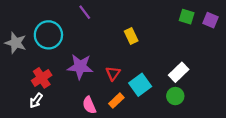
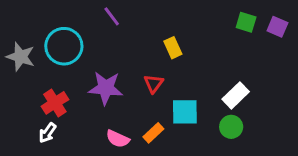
red triangle: (113, 73) -> (153, 84), moved
cyan square: (140, 85) -> (185, 112), turned 35
pink semicircle: (89, 105) -> (118, 139), turned -42

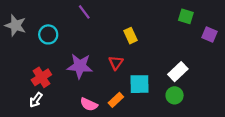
purple square: (277, 27) -> (209, 34), moved
cyan circle: (64, 46) -> (48, 34), size x0.7
gray star: (21, 57) -> (16, 25), moved

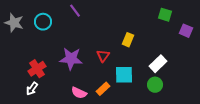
cyan circle: (48, 34) -> (43, 22), moved
yellow rectangle: (131, 36) -> (128, 40), moved, turned 48

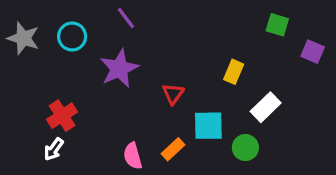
yellow rectangle: (128, 40) -> (234, 72), moved
purple star: (71, 59) -> (119, 68), moved, turned -30
green circle: (155, 85) -> (245, 148), moved
pink semicircle: (79, 93) -> (133, 156), turned 49

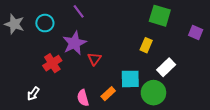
green square: (277, 25) -> (160, 16), moved, size x1.5
red triangle: (173, 94) -> (94, 59), moved
red cross: (62, 116) -> (52, 63), moved
green circle: (245, 148) -> (153, 93), size x1.5

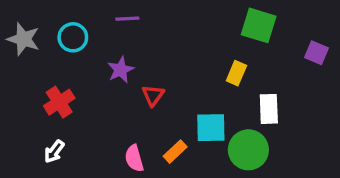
purple line: (79, 11) -> (127, 19), turned -56
purple star: (74, 43) -> (121, 70), size x0.7
red cross: (52, 63) -> (59, 102), moved
white rectangle: (166, 67) -> (269, 109), turned -48

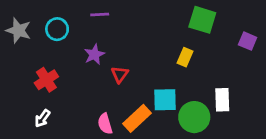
white rectangle: (269, 109) -> (222, 100), moved
orange rectangle: (175, 152) -> (137, 118), size x1.5

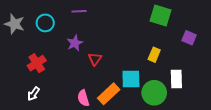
purple square: (248, 41) -> (189, 38), moved
yellow rectangle: (185, 57) -> (154, 55), moved

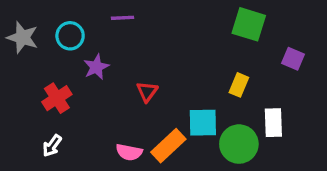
purple star: (75, 43) -> (96, 67), moved
pink semicircle: (83, 98) -> (129, 152), turned -63

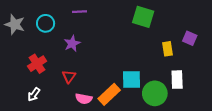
green square: (249, 24) -> (143, 17), moved
purple star: (96, 67) -> (72, 44), moved
yellow rectangle: (239, 85) -> (168, 49), moved, turned -32
red triangle: (147, 92) -> (69, 76), moved

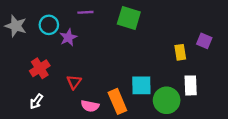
green square: (143, 17) -> (129, 18), moved
purple star: (72, 44) -> (68, 37), moved
orange rectangle: (109, 94) -> (117, 101), turned -70

